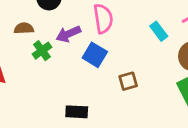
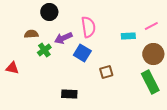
cyan rectangle: (159, 31) -> (128, 36), turned -56

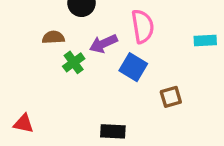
red triangle: (12, 68) -> (24, 124), moved

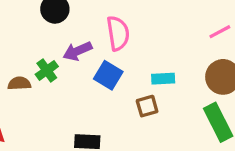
brown semicircle: (53, 37) -> (19, 83), moved
cyan rectangle: (205, 40) -> (163, 79), moved

